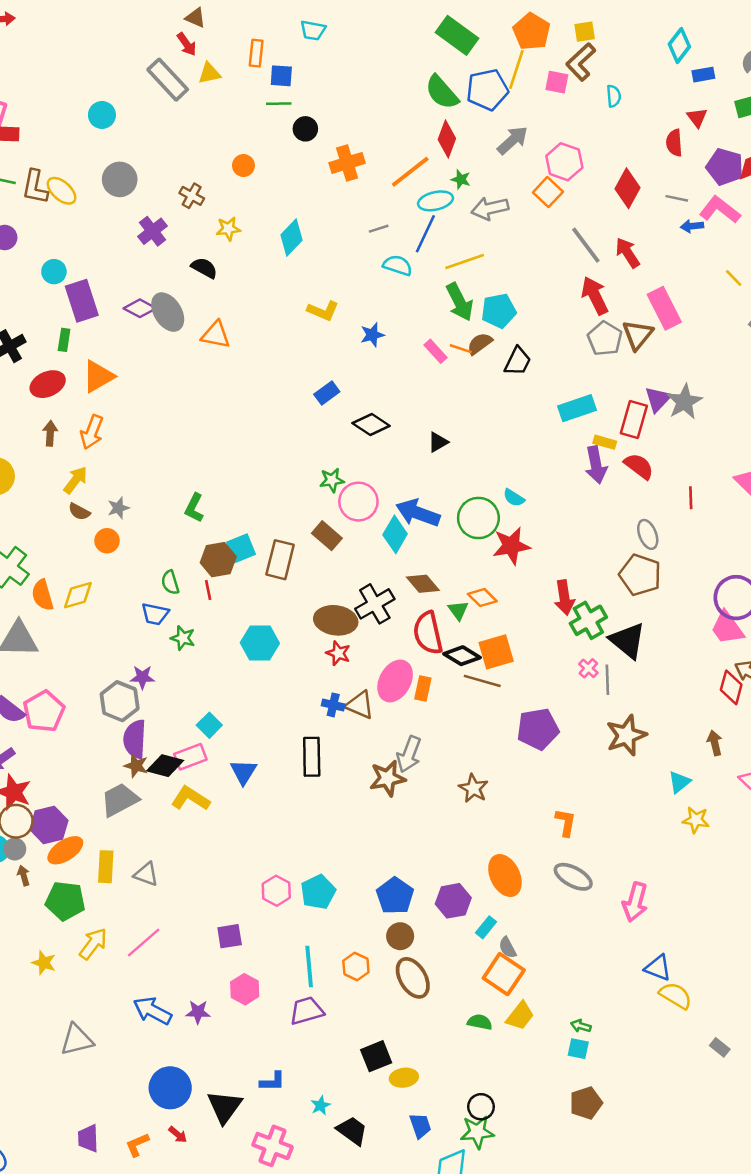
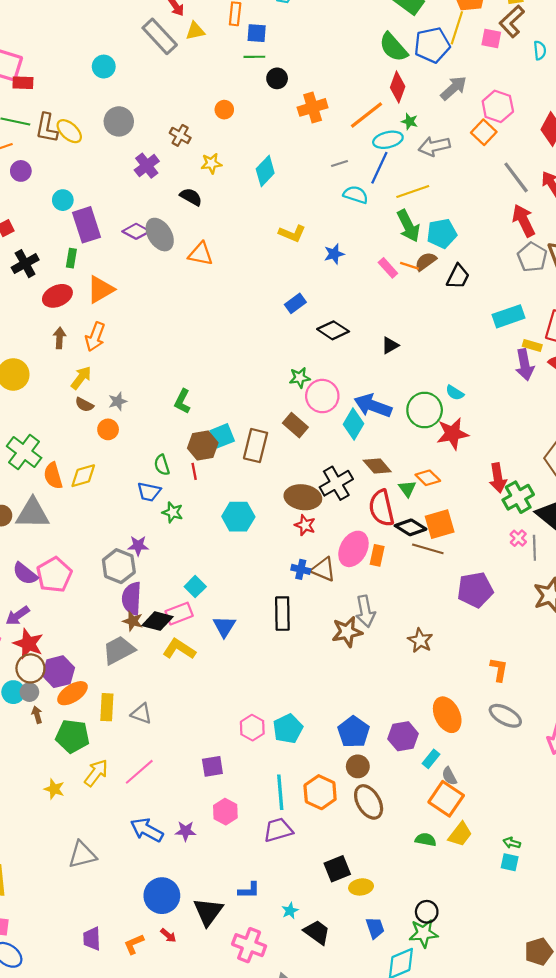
gray arrow: (409, 754) -> (365, 611), turned -32
orange hexagon: (356, 967) -> (320, 792), size x1.4
brown pentagon: (586, 1103) -> (539, 952), moved

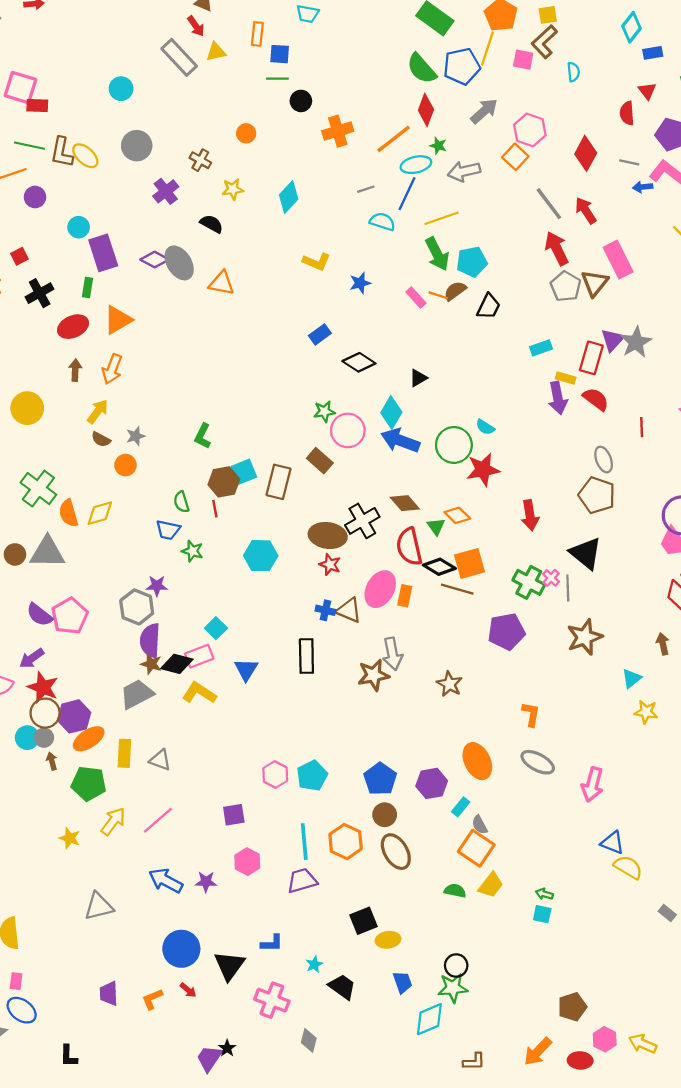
cyan rectangle: (509, 316) -> (541, 348), size x0.7
cyan diamond: (353, 424) -> (391, 413), moved
green cross: (518, 497) -> (529, 582), moved, turned -32

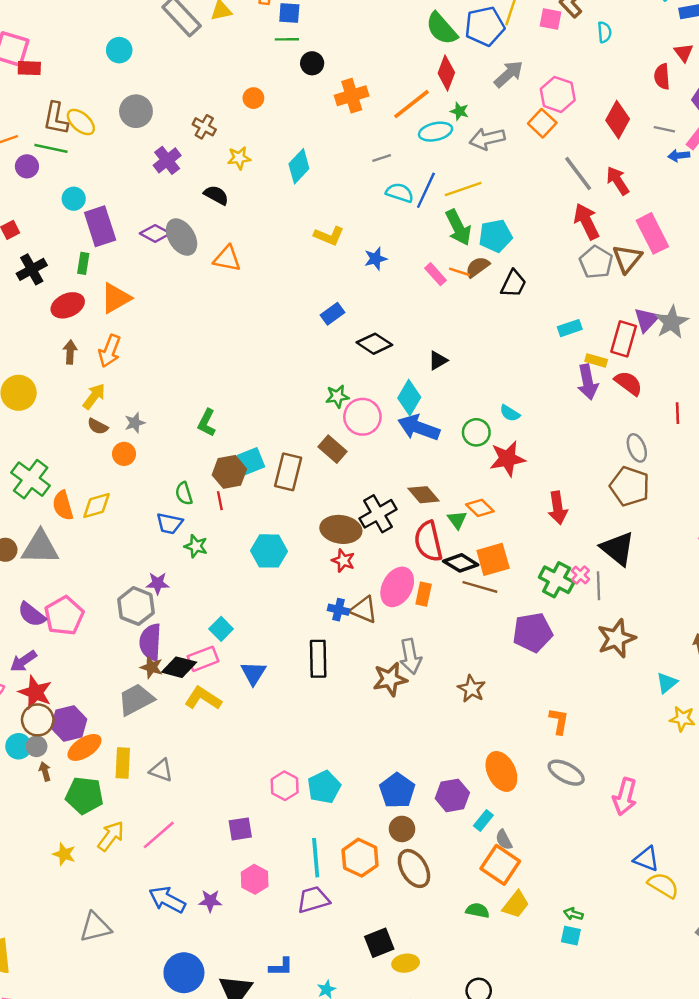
green line: (29, 146) -> (51, 148), moved
blue line: (407, 194) -> (426, 190), moved
green circle: (454, 445) -> (476, 432), size x0.7

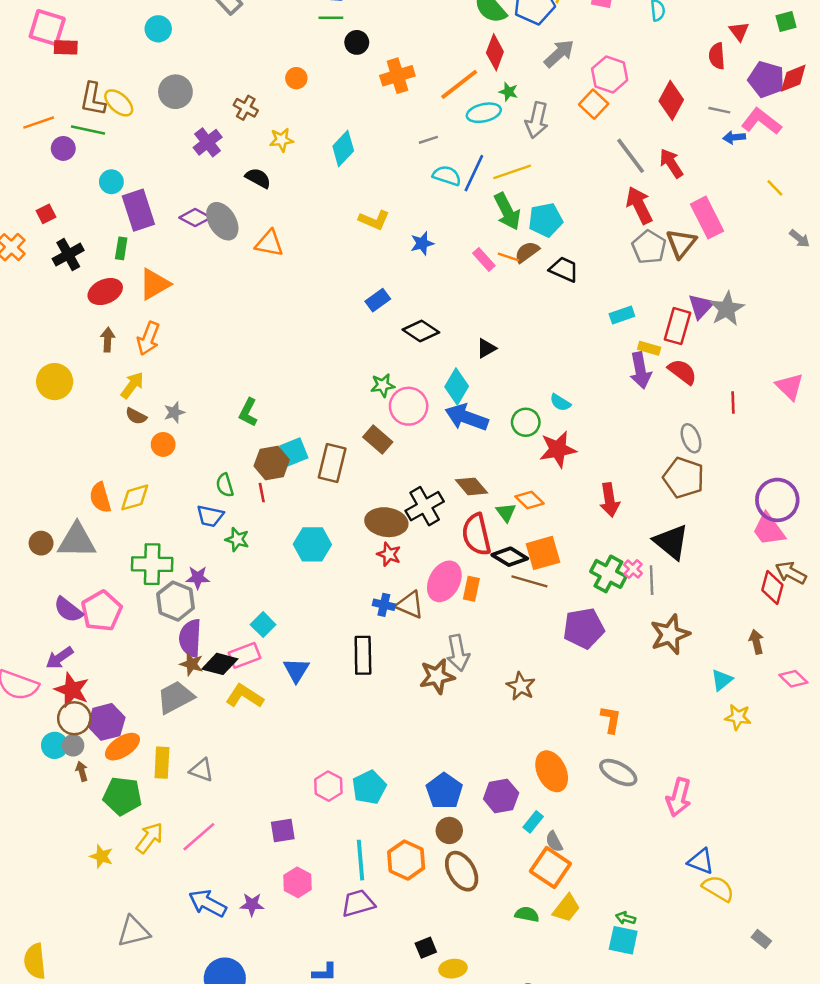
gray arrow: (487, 139) -> (537, 120), turned -64
black trapezoid: (513, 284) -> (564, 269), turned -92
green cross: (31, 479) -> (152, 564), moved, turned -36
cyan square: (571, 936) -> (623, 940), size x1.4
black square: (379, 943) -> (426, 948), size x0.7

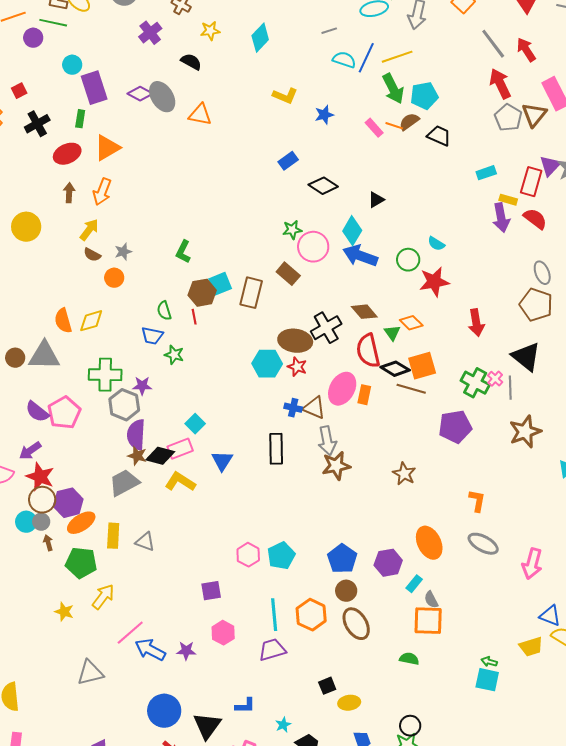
cyan hexagon: (312, 544) -> (267, 364), moved
gray arrow: (458, 653) -> (327, 441), moved
pink line: (199, 837) -> (130, 633), moved
orange square: (550, 867) -> (428, 621), turned -32
yellow trapezoid: (566, 908) -> (531, 647), moved, turned 35

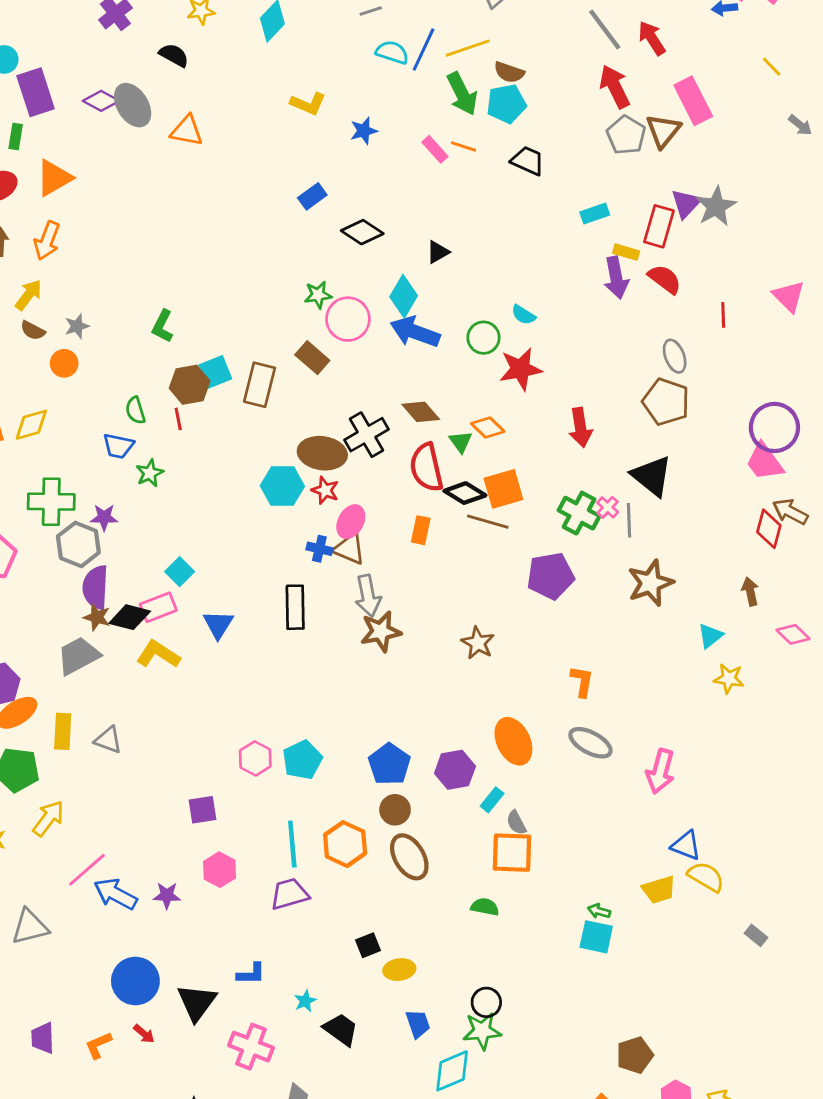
brown semicircle: (409, 122) -> (509, 72), moved, turned -125
green star: (174, 355) -> (150, 473), turned 30
pink ellipse: (342, 389) -> (351, 522), moved, size x0.7

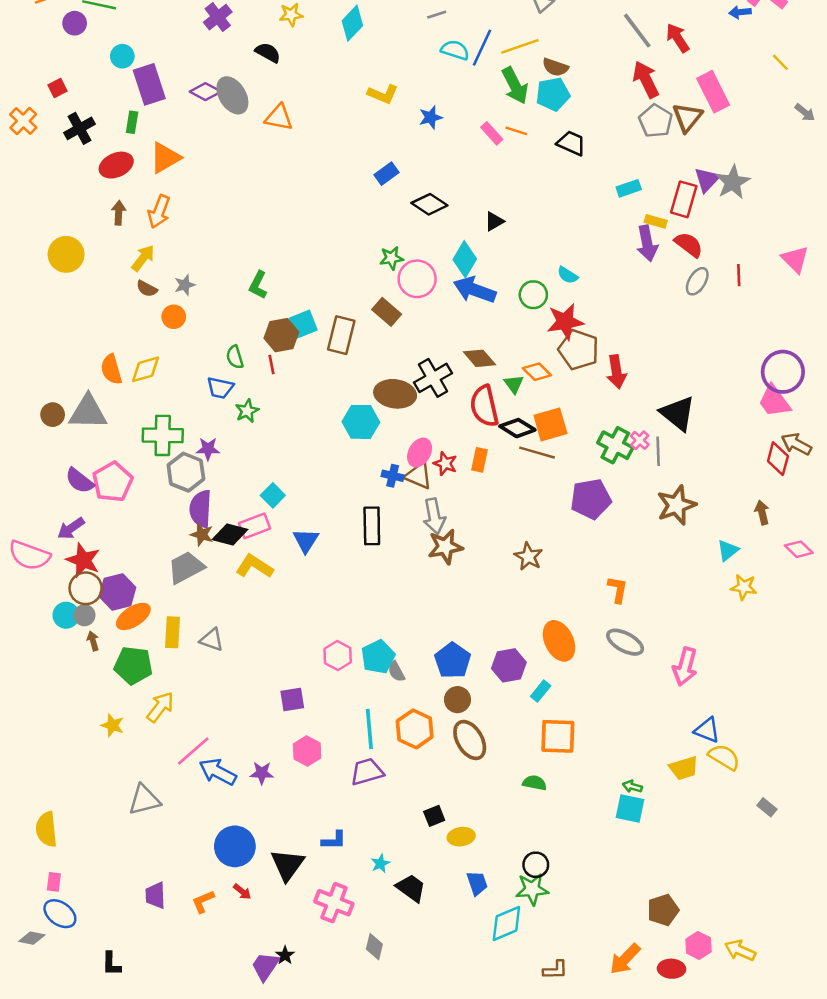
gray ellipse: (675, 356) -> (697, 281), moved, turned 52
brown pentagon: (666, 402) -> (579, 350), moved
red star: (325, 490) -> (445, 464), moved
gray semicircle: (516, 823) -> (396, 671), moved

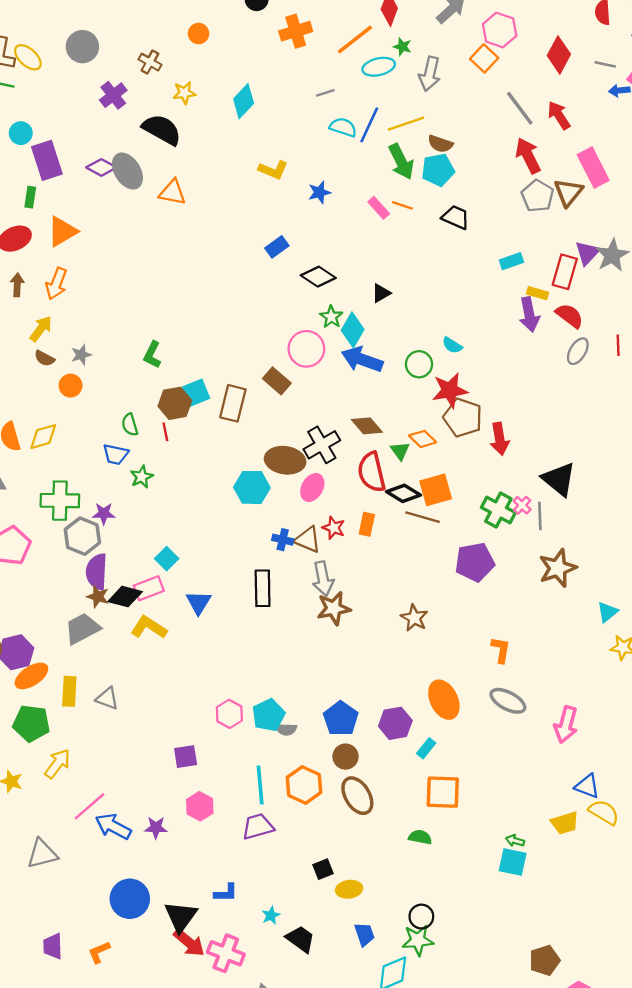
black semicircle: (268, 53) -> (162, 130), size x1.6
green star: (391, 258) -> (331, 317), moved, turned -30
pink ellipse: (420, 453) -> (312, 487), moved
gray semicircle: (396, 671) -> (286, 729), turned -60
red arrow: (242, 892) -> (189, 943), moved, size x1.8

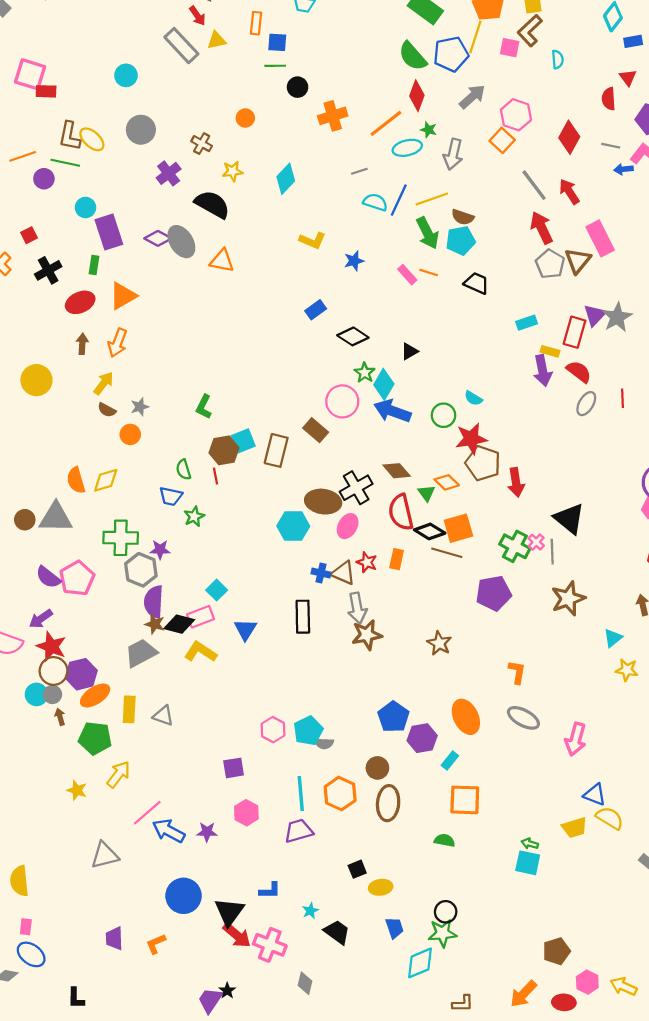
blue pentagon: (341, 719) -> (393, 717), moved
brown ellipse: (357, 796) -> (388, 803), turned 36

